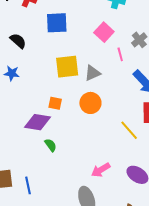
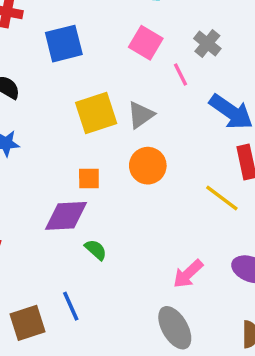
blue line: (28, 185) -> (71, 306), moved

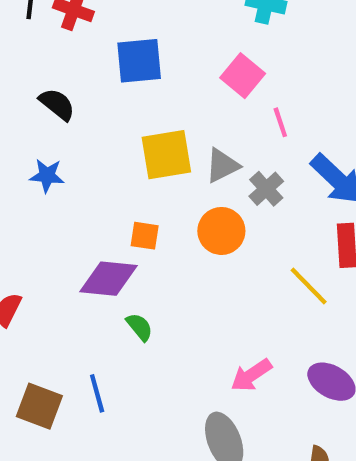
gray cross: (207, 43) -> (266, 189), moved
brown square: (27, 323) -> (39, 406), turned 30

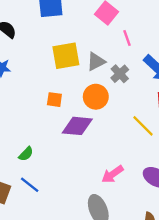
purple diamond: (108, 279) -> (77, 126), moved
green semicircle: (140, 327) -> (26, 154), moved, turned 84
blue line: (97, 393) -> (30, 185), turned -36

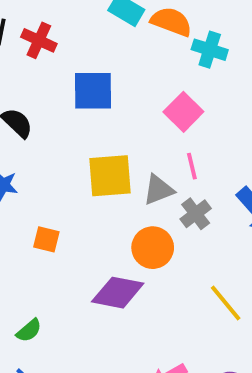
pink line: (127, 38) -> (192, 166), moved
orange square: (54, 100) -> (46, 239), moved

